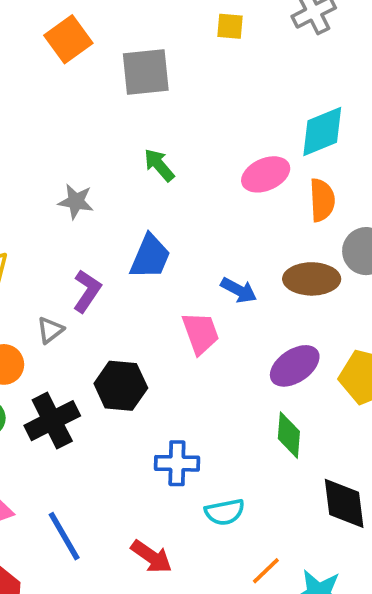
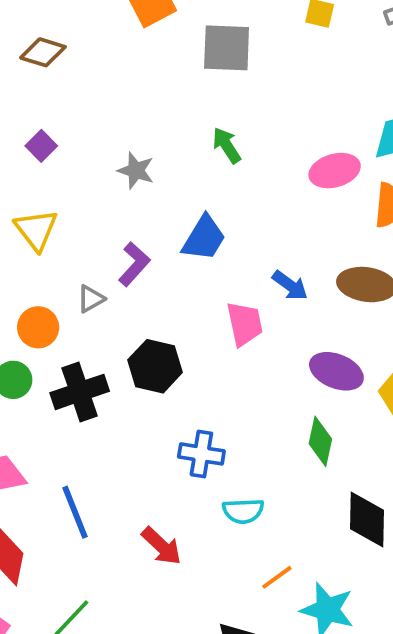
purple ellipse: (295, 366) -> (336, 371), turned 48

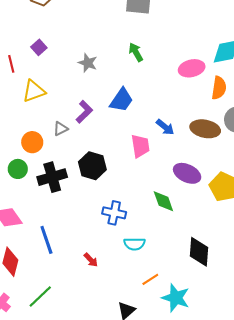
yellow triangle: (36, 230) -> (34, 91), turned 45
green diamond: (320, 441) -> (163, 201), moved, turned -35
red arrow: (162, 546) -> (91, 260), size x0.7

